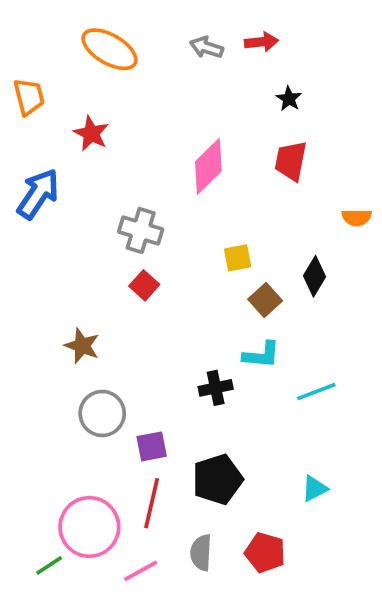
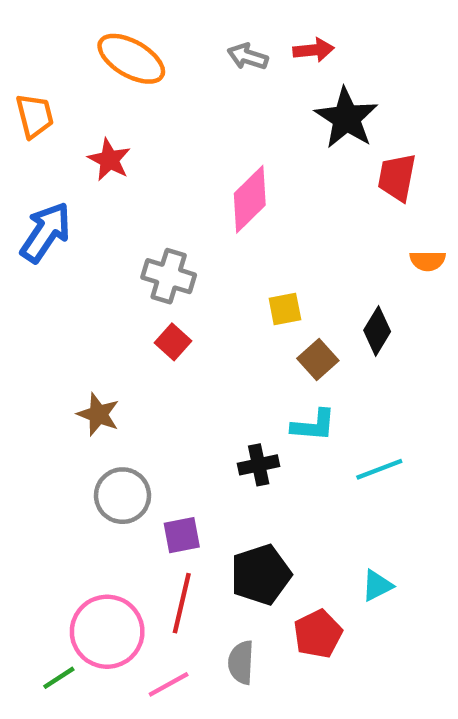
black star: (289, 99) -> (346, 118), size x2.0
red trapezoid: (291, 161) -> (397, 177), moved
red pentagon: (265, 553) -> (318, 634), moved, turned 30

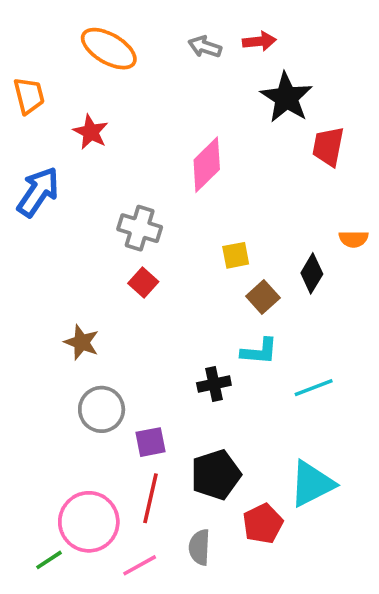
orange semicircle: (428, 261) -> (354, 239), moved
cyan triangle: (377, 586) -> (312, 484), size x1.8

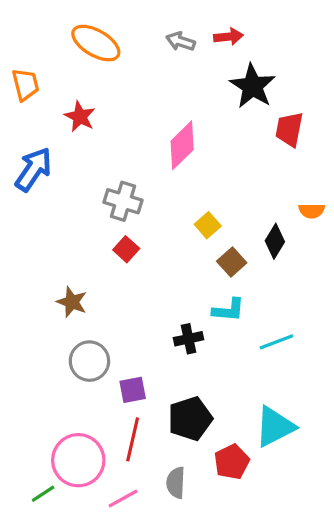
yellow square: (236, 255) -> (208, 225), turned -30

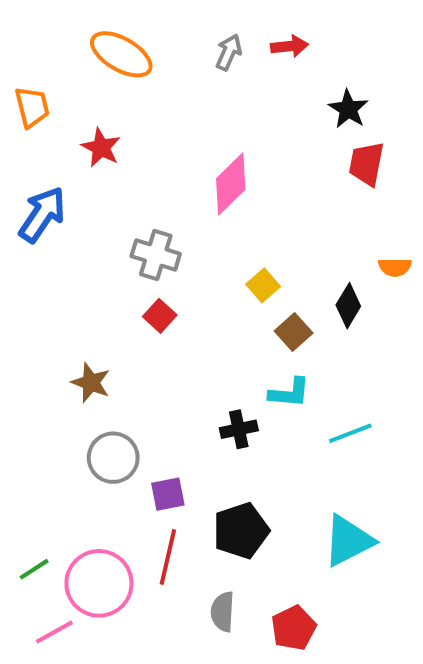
gray arrow: (181, 41) -> (229, 52), turned 96
black star: (252, 86) -> (348, 109), moved, size x0.7
red pentagon: (232, 462) -> (294, 628), moved
green line: (43, 494) -> (34, 569), moved
pink line: (123, 499) -> (54, 632), moved

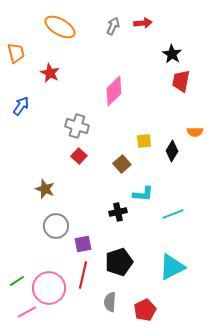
blue arrow: (42, 214) -> (21, 106), size x0.7
yellow square: (263, 285) -> (144, 141), moved, turned 35
brown square: (294, 332) -> (122, 164), moved

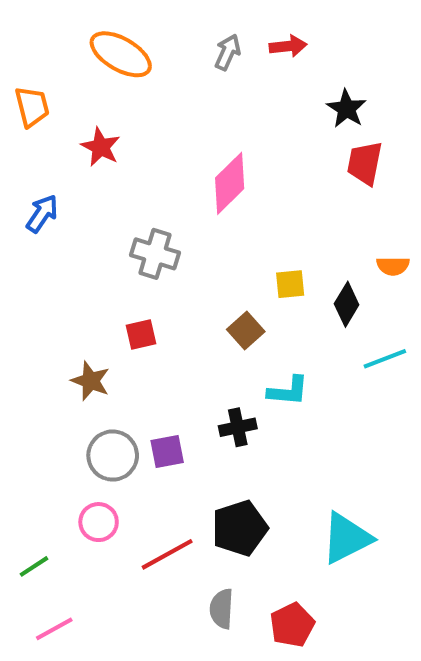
red square: (79, 156) -> (141, 335), moved, turned 35
cyan line: (173, 214) -> (385, 359), moved
purple square: (83, 244) -> (167, 451), moved
red line: (83, 275) -> (167, 554), turned 48
pink circle: (49, 288) -> (99, 522), moved, size x0.6

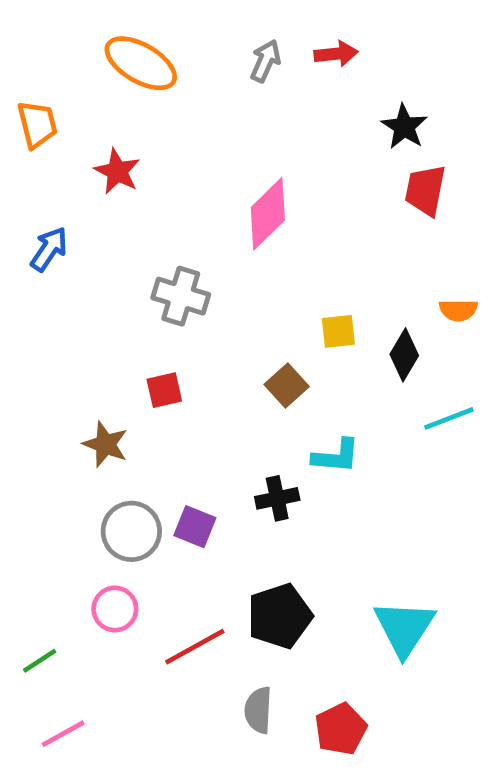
purple square: (167, 451) -> (195, 527), turned 33
cyan triangle: (347, 538) -> (404, 628), turned -30

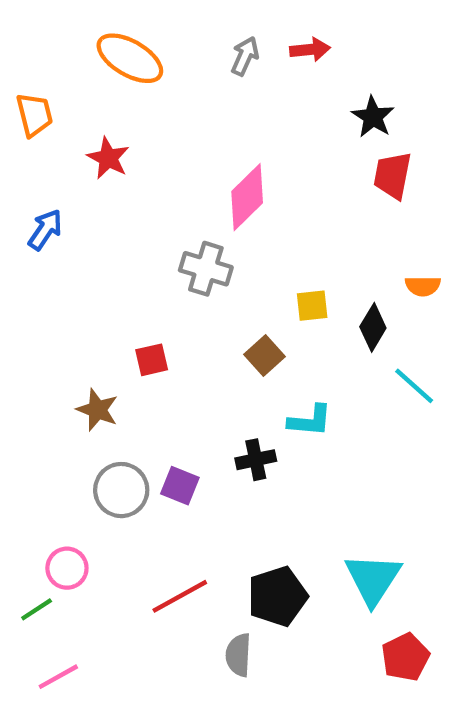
gray cross: (181, 296) -> (206, 269), moved
cyan line: (449, 418) -> (414, 386), turned 63
pink circle: (115, 609) -> (67, 568), moved
black pentagon: (280, 616) -> (277, 596), moved
red pentagon: (341, 729) -> (405, 657), moved

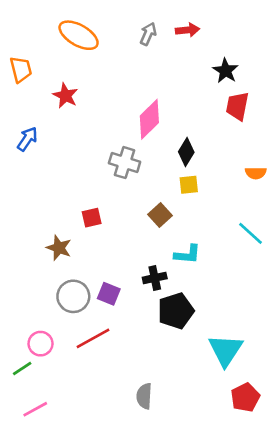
black diamond: (373, 327) -> (186, 152), moved
red line: (180, 596) -> (93, 338), moved
black pentagon: (277, 596) -> (176, 311), moved

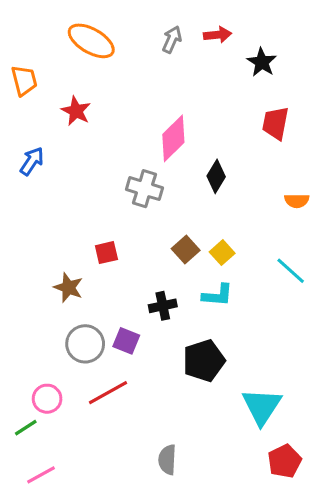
black star: (226, 71) -> (262, 62), moved
yellow square: (189, 185) -> (222, 253), moved, turned -36
black cross: (155, 278) -> (163, 306), moved

